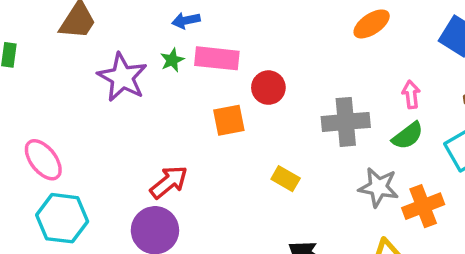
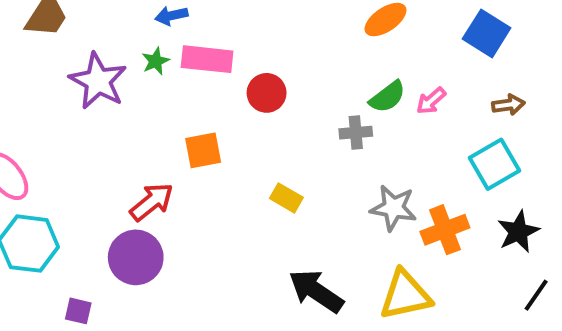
pink arrow: (411, 94) -> (431, 101), turned -124
orange square: (229, 120) -> (203, 150), moved
gray cross: (346, 122) -> (356, 133), size x0.6
green semicircle: (408, 136) -> (387, 97), moved

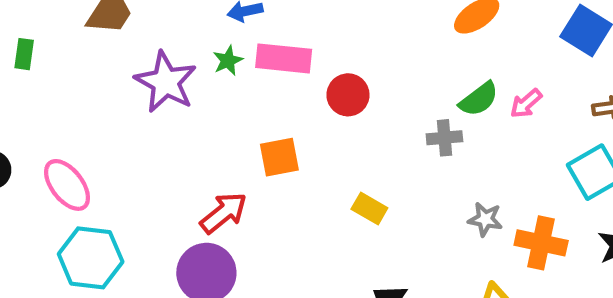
gray star: (393, 208) -> (485, 219), size x0.7
orange cross: (445, 230) -> (541, 243), turned 33

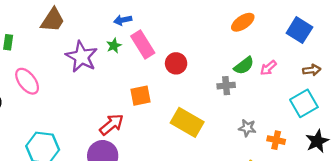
pink rectangle: (284, 58) -> (143, 44), turned 52
pink ellipse: (67, 185) -> (27, 81), moved
yellow rectangle: (369, 209) -> (187, 122), size x1.8
orange cross: (541, 243) -> (276, 140), size x0.7

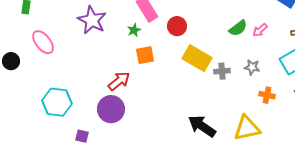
green star: (114, 46) -> (134, 30), moved
gray cross: (226, 86) -> (222, 71), moved
yellow rectangle: (187, 122) -> (197, 58), moved
gray star: (247, 128) -> (252, 67), moved

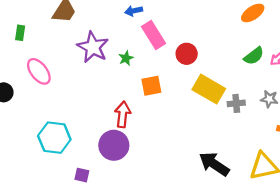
green star: (134, 30) -> (126, 58), moved
red arrow: (119, 81) -> (123, 114), turned -45

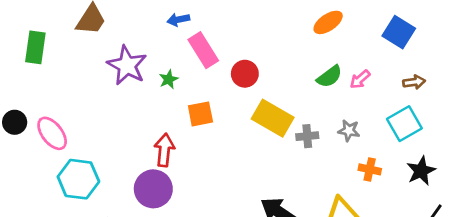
green rectangle: (20, 33) -> (35, 47), size x1.6
pink ellipse: (39, 71) -> (52, 133), moved

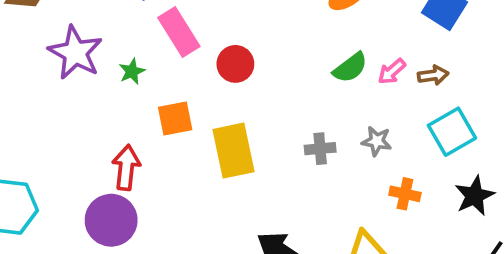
brown arrow: (414, 82) -> (433, 75), moved
yellow rectangle: (273, 118) -> (234, 151), moved, turned 48

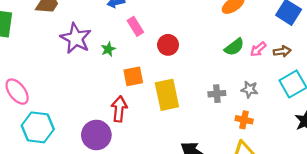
pink rectangle: (179, 32) -> (135, 26), size x0.7
red arrow: (126, 167) -> (119, 109), moved
orange cross: (405, 194) -> (244, 120), moved

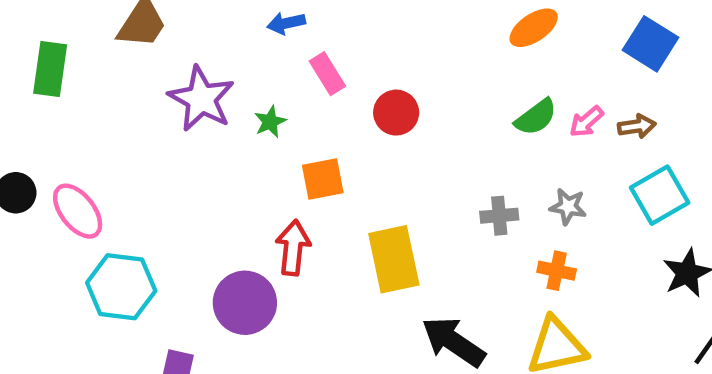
yellow rectangle: (167, 95) -> (394, 259), moved

